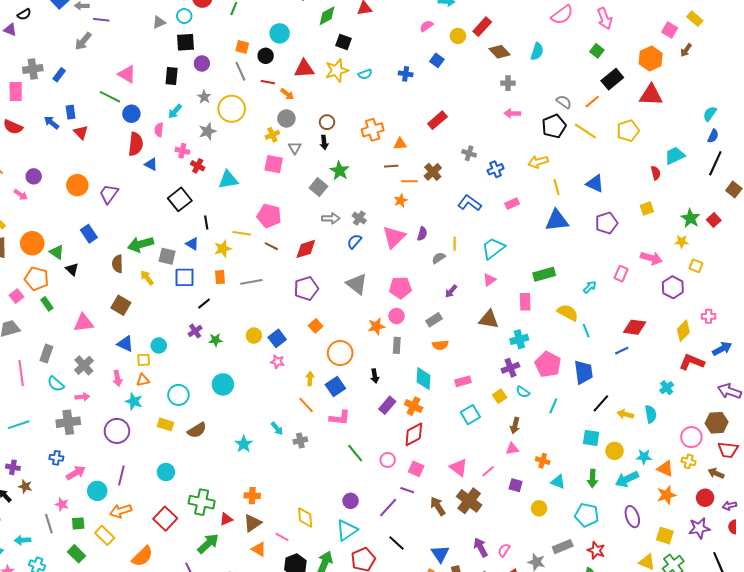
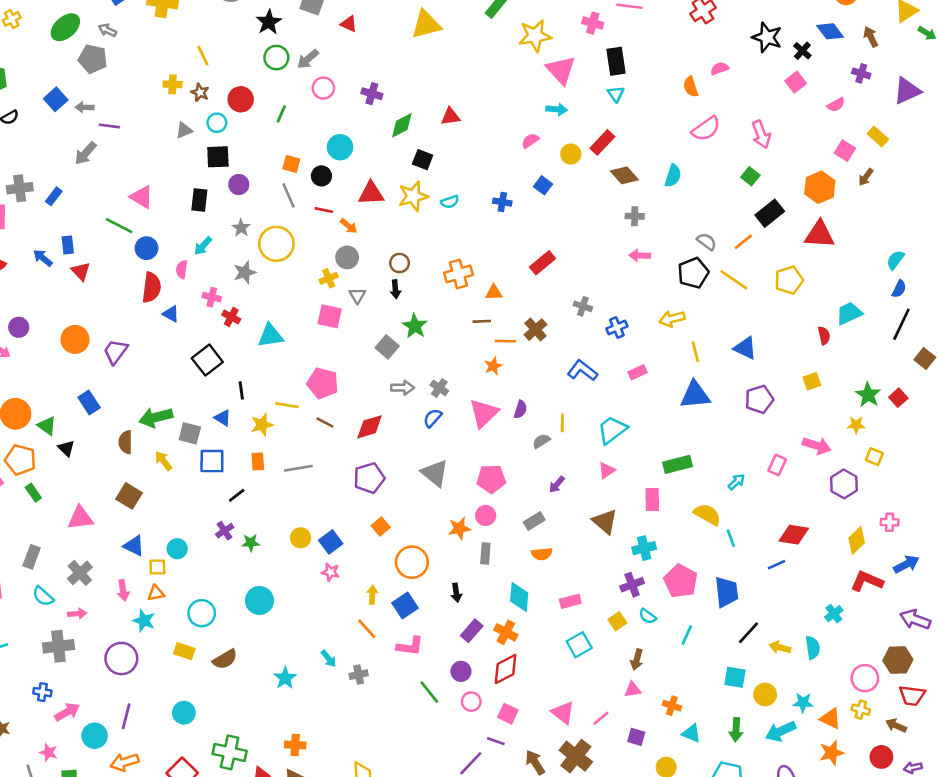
brown triangle: (489, 319) -> (605, 522), turned 30
purple circle: (351, 501) -> (461, 671), moved

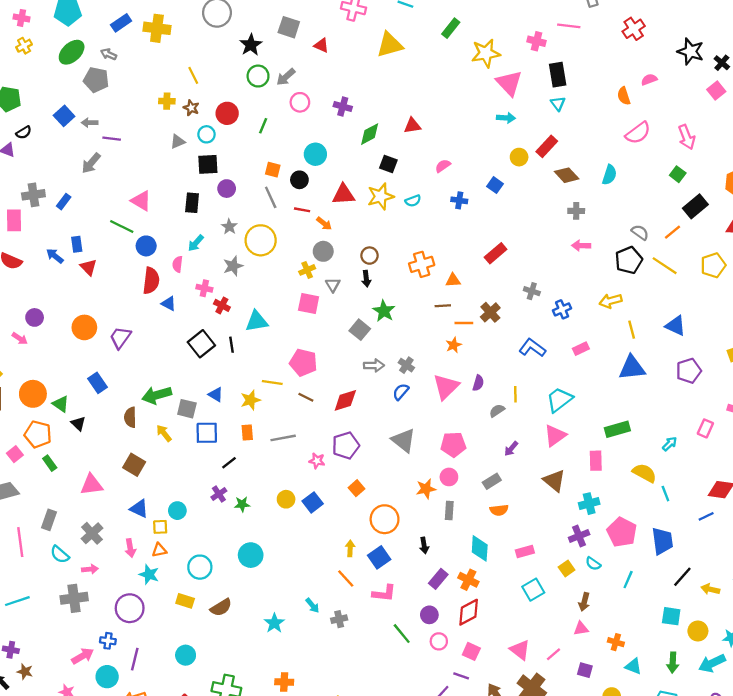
pink semicircle: (530, 141) -> (443, 166), moved
black line: (241, 390) -> (231, 345), moved
pink triangle: (607, 470) -> (555, 436), size x1.5
pink star: (330, 572) -> (317, 461), moved
blue cross: (42, 692) -> (108, 641), moved

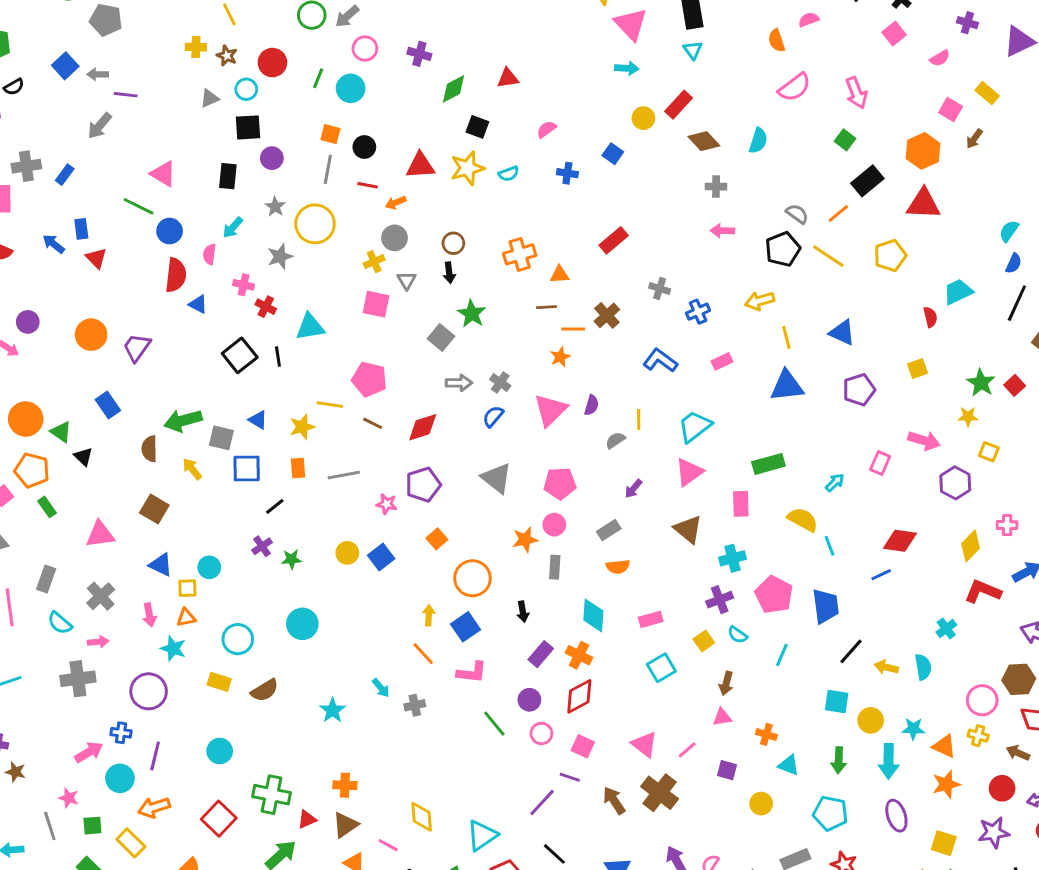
cyan circle: (315, 154) -> (351, 88), moved
gray line: (271, 197) -> (328, 169), turned 35
orange arrow: (324, 224) -> (396, 203), turned 119
cyan arrow: (712, 663) -> (889, 761), turned -64

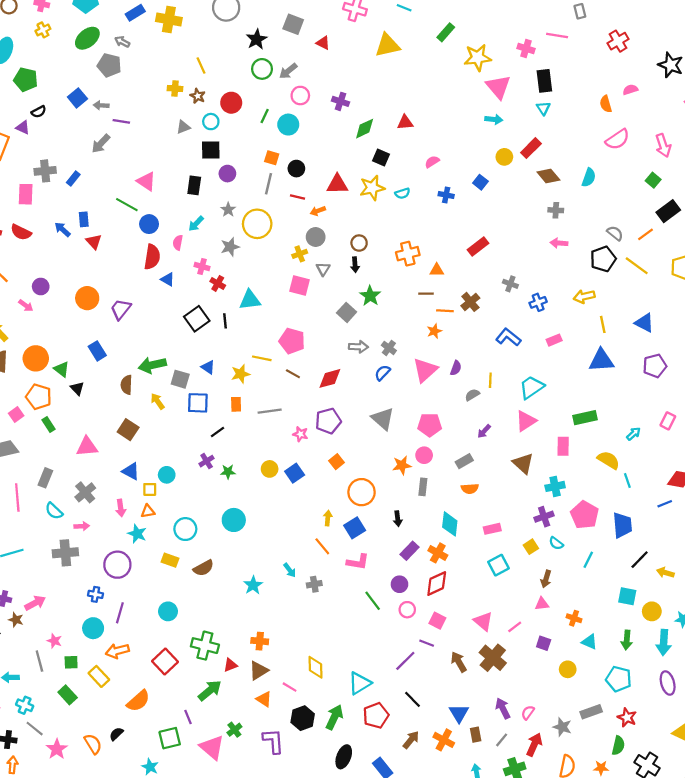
pink arrow: (89, 752) -> (35, 603), moved

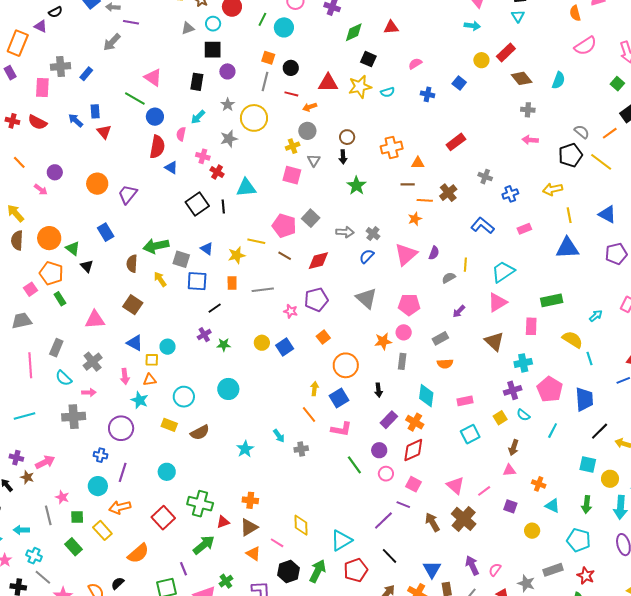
gray square: (347, 312) -> (311, 218), moved

